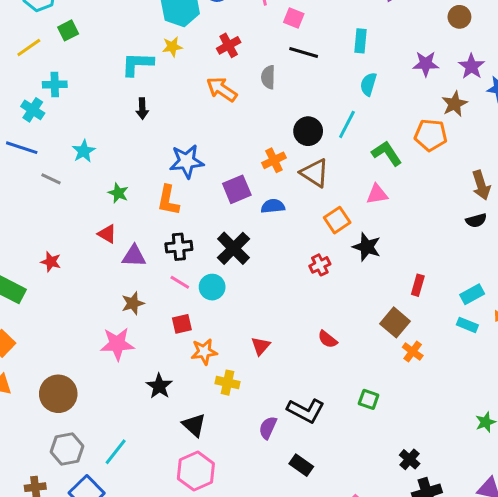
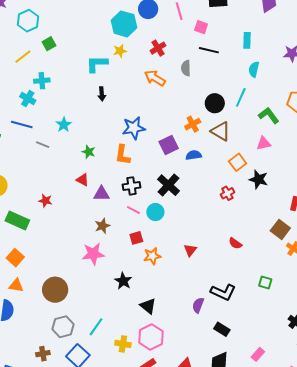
yellow cross: (227, 383) -> (123, 344), moved

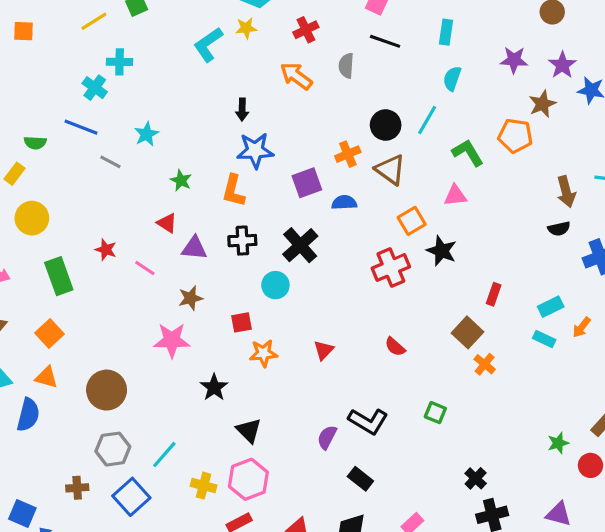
cyan L-shape: (97, 64) -> (208, 45), turned -40
black arrow: (102, 94) -> (242, 110), moved
red cross: (227, 193) -> (391, 267), size x1.6
pink line: (133, 210) -> (145, 268), moved
green rectangle: (17, 221) -> (59, 276), turned 40

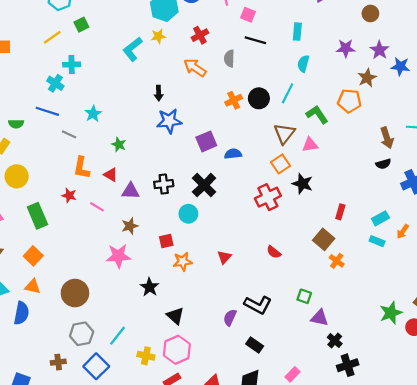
orange cross: (348, 154) -> (234, 100), moved
brown triangle: (390, 170) -> (284, 134), moved, turned 35
orange L-shape: (233, 191) -> (82, 168), moved
green star: (558, 443) -> (391, 313), size x1.5
purple triangle: (558, 514) -> (319, 318), moved

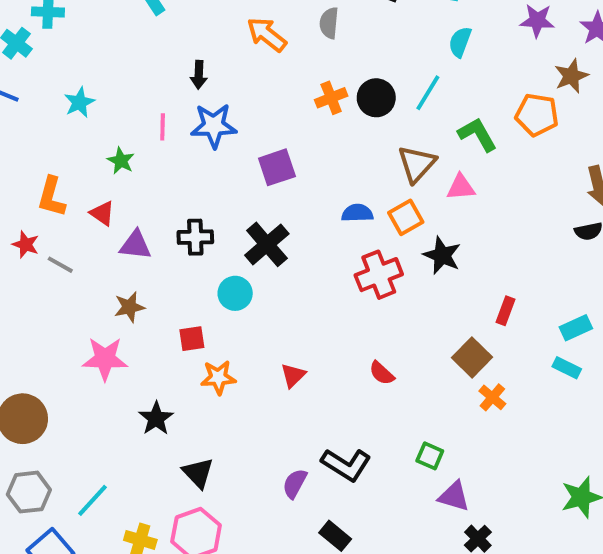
gray line: (69, 134) -> (60, 265), moved
blue semicircle: (233, 154) -> (357, 213), moved
pink line: (97, 207) -> (163, 127), moved, turned 56

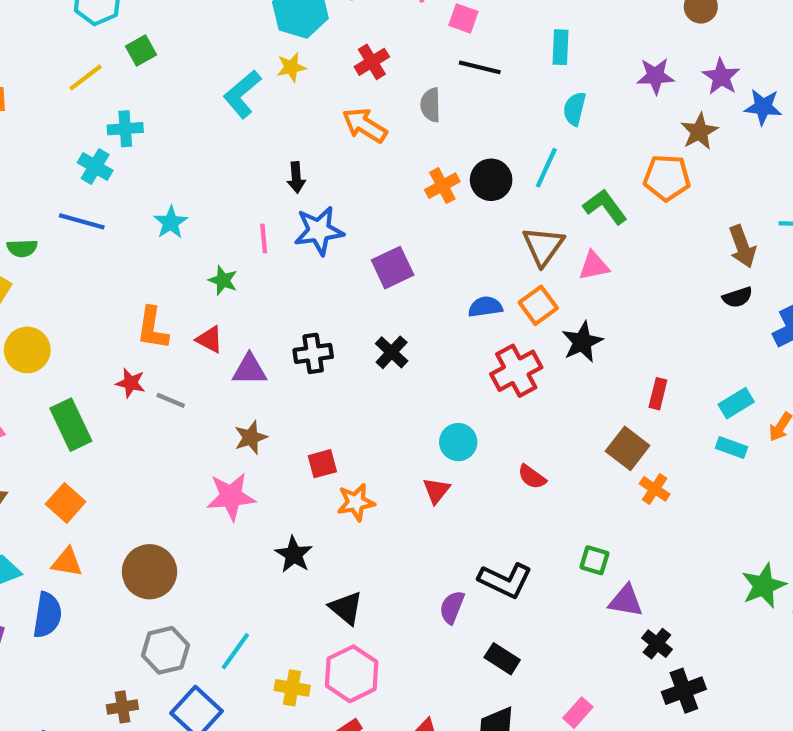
black cross: (267, 244) -> (392, 352), size x0.7
black star: (442, 255) -> (582, 342), turned 30
cyan circle: (235, 293) -> (458, 442), moved

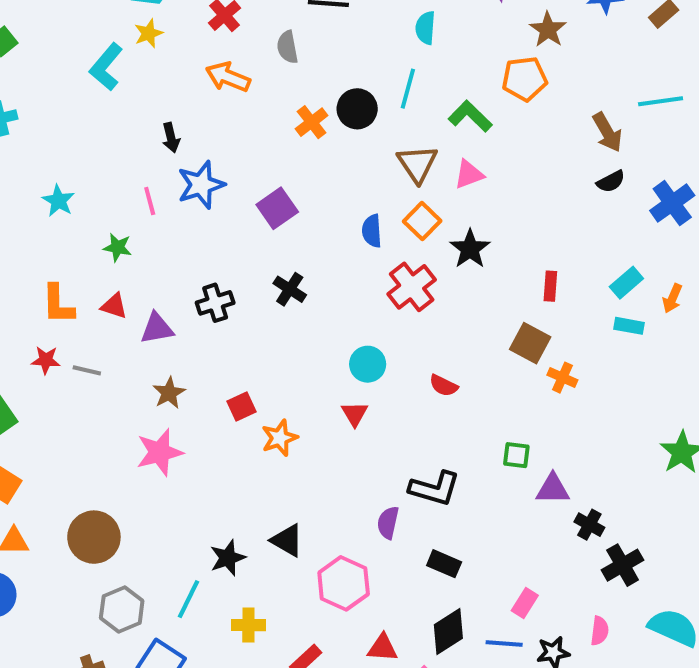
blue semicircle: (485, 307) -> (372, 231), turned -76
black star: (294, 554) -> (228, 558), moved, turned 30
pink hexagon: (352, 674) -> (344, 583), moved

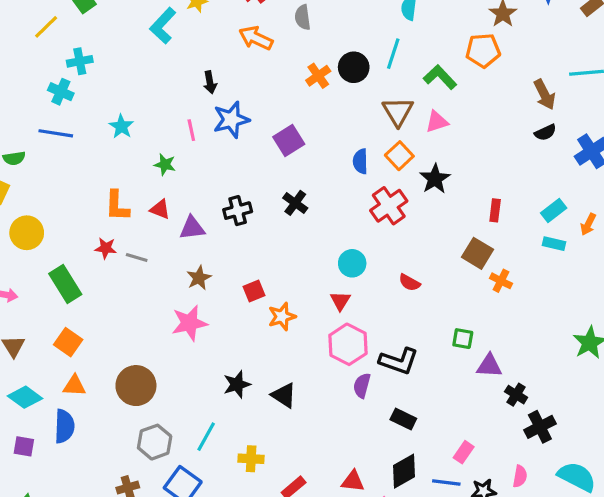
black star: (228, 558) -> (237, 384), moved
pink hexagon: (344, 583) -> (348, 344), moved

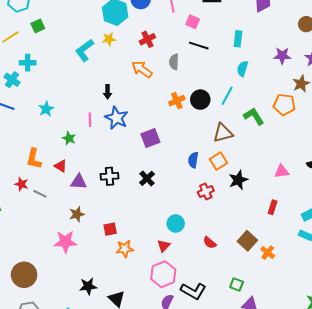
brown triangle: (398, 112) -> (223, 133), turned 35
blue star: (231, 120) -> (116, 118), turned 30
pink triangle: (437, 122) -> (282, 171), moved
red cross: (389, 206) -> (206, 191), size x0.7
brown square: (477, 253) -> (247, 241), moved

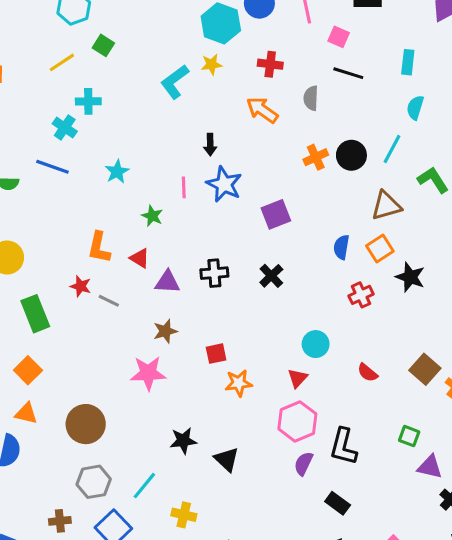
green square: (38, 26) -> (103, 45), turned -32
red cross: (147, 39) -> (270, 64), turned 35
black star: (238, 180) -> (410, 277), turned -30
black L-shape: (193, 291) -> (343, 447), turned 75

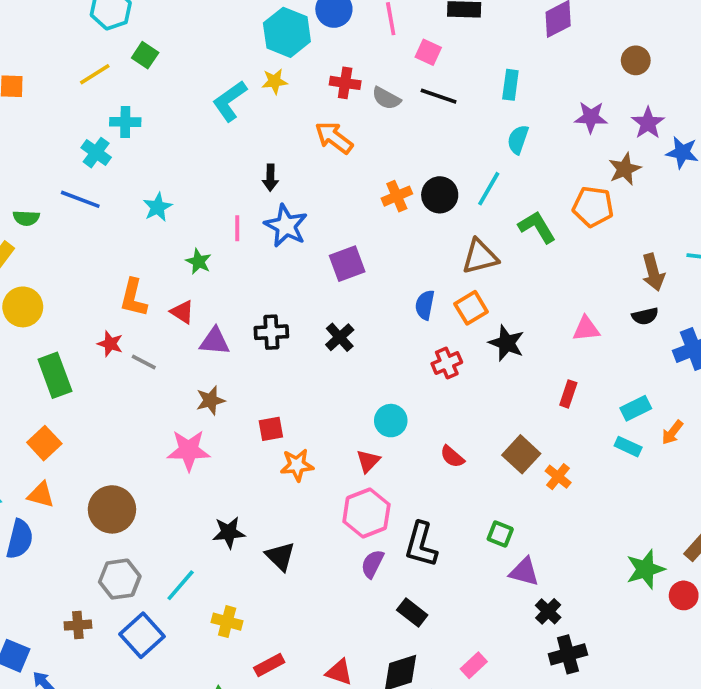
gray semicircle: (311, 98) -> (386, 98), moved, turned -65

